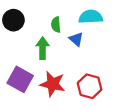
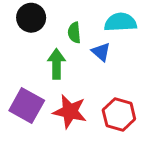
black circle: (13, 20) -> (31, 18), moved

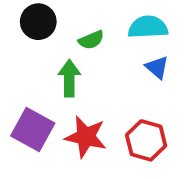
green semicircle: (74, 33) -> (91, 40), turned -108
blue triangle: (101, 52) -> (157, 67), moved

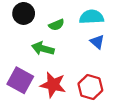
green arrow: (69, 78) -> (43, 49), turned -75

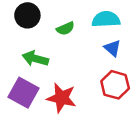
green arrow: (43, 49) -> (35, 59), moved
red hexagon: (90, 87) -> (115, 85), moved

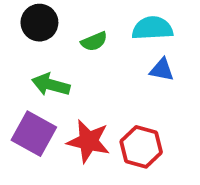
blue triangle: (112, 48) -> (162, 70), turned -30
red hexagon: (115, 85) -> (141, 147), moved

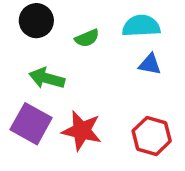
red hexagon: (141, 147) -> (152, 136), moved

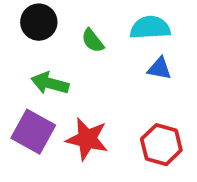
green semicircle: (87, 38) -> (93, 41), turned 75

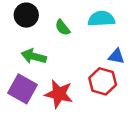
blue triangle: (159, 68) -> (116, 56), moved
red hexagon: (161, 145) -> (103, 81), moved

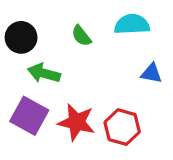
black circle: (26, 15) -> (21, 37), moved
red hexagon: (103, 81) -> (122, 127), moved

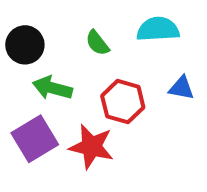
purple square: (29, 116) -> (35, 139), turned 30
red hexagon: (122, 127) -> (123, 102), moved

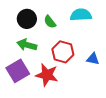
black circle: (25, 45) -> (27, 19), moved
blue triangle: (181, 88) -> (93, 59), moved

